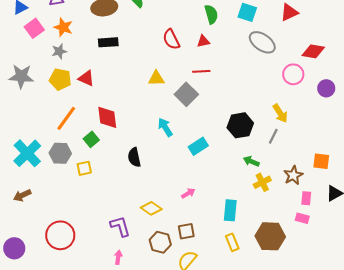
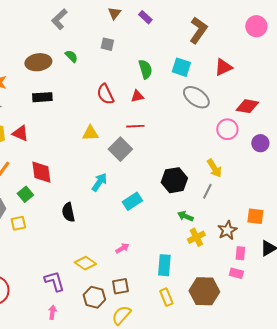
cyan arrow: (165, 127) -> (99, 182), turned 66

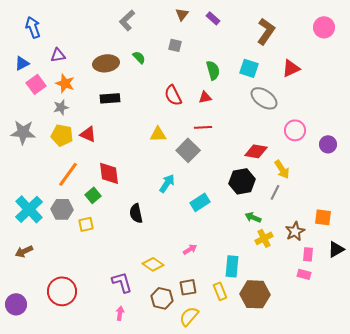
red diamond: (247, 106) -> (256, 151), moved
brown hexagon: (204, 291) -> (255, 294), moved
yellow rectangle: (166, 297) -> (220, 291), moved

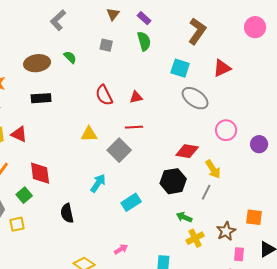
green semicircle: (213, 70) -> (144, 41), moved

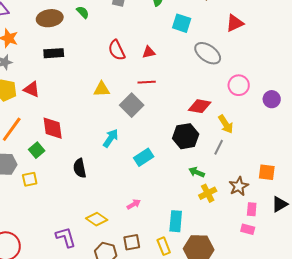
cyan square: (180, 68) -> (182, 23), moved

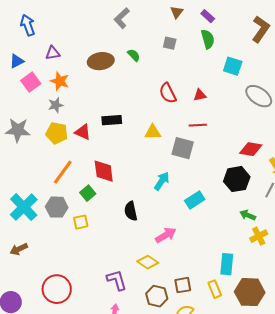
black rectangle: (54, 53) -> (112, 120), moved
gray square: (132, 105) -> (183, 148), turned -30
pink arrow: (134, 204) -> (166, 235), moved, size x1.5

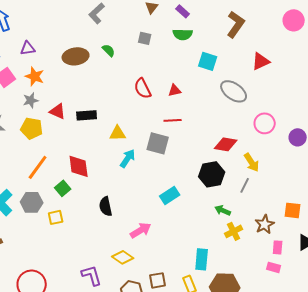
green semicircle: (208, 39) -> (183, 34), turned 108
red triangle: (83, 132) -> (58, 111), moved
yellow triangle: (153, 132) -> (118, 133), moved
cyan arrow: (162, 181) -> (128, 158), moved

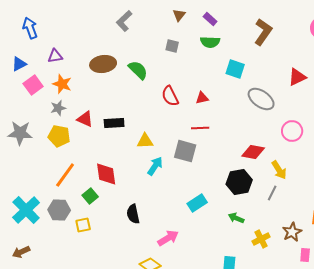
green semicircle: (109, 50) -> (138, 70), moved, size x1.5
red triangle: (261, 61) -> (297, 77), moved
green arrow: (223, 210) -> (236, 218), moved

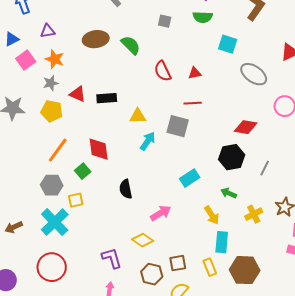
yellow arrow: (279, 170) -> (212, 215), moved
cyan cross: (26, 210) -> (55, 222), moved

